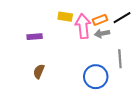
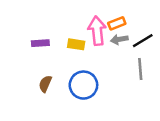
yellow rectangle: (65, 17) -> (76, 44), moved
black line: (122, 18) -> (143, 41), moved
blue circle: (96, 77) -> (83, 85), moved

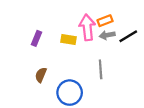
purple rectangle: (40, 43) -> (36, 38), turned -64
gray line: (140, 69) -> (101, 69), moved
blue circle: (83, 85) -> (70, 93), moved

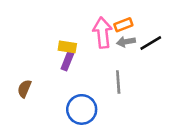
purple rectangle: (36, 38) -> (67, 61), moved
yellow rectangle: (68, 39) -> (67, 47), moved
brown semicircle: (41, 75) -> (24, 89), moved

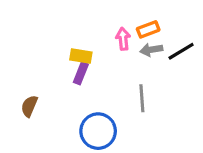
pink arrow: (103, 33) -> (123, 39), size x0.6

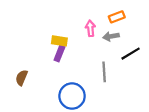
orange rectangle: (148, 29) -> (117, 17), moved
black line: (181, 51) -> (131, 54), moved

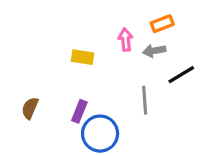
purple rectangle: (59, 54) -> (79, 111), moved

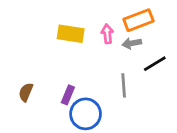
orange rectangle: (162, 24) -> (139, 20), size x1.5
yellow rectangle: (83, 57) -> (71, 34), moved, size x1.4

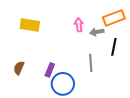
orange rectangle: (139, 20) -> (114, 18), moved
yellow rectangle: (71, 34) -> (30, 25), moved
black line: (155, 64) -> (114, 47), turned -48

